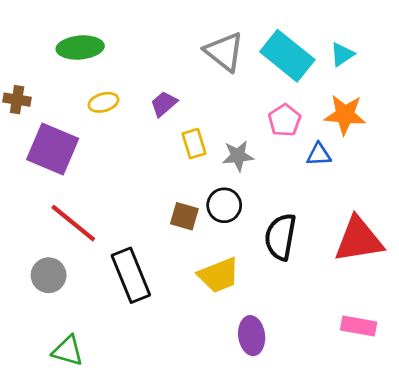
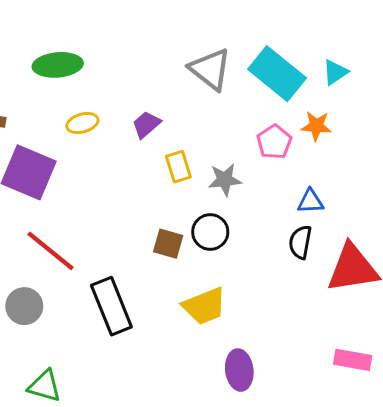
orange star: (345, 115) -> (316, 126), moved, size x0.7
blue triangle: (319, 155) -> (311, 201), moved
black semicircle: (280, 237) -> (300, 242), moved, size x0.7

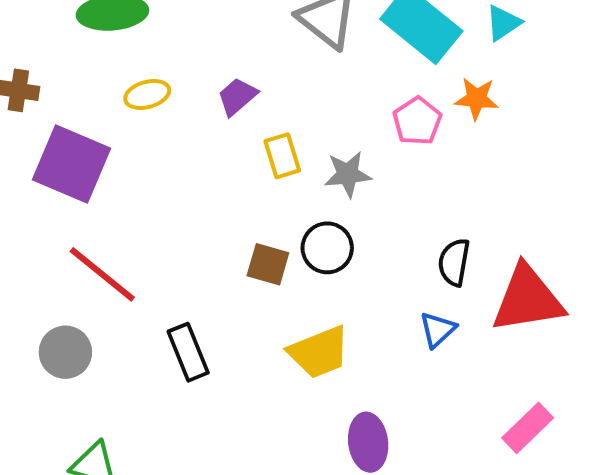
blue triangle: (311, 201) -> (438, 330), moved, turned -40
black rectangle: (111, 306) -> (188, 352), size x0.7
pink rectangle: (353, 360) -> (528, 428), turned -54

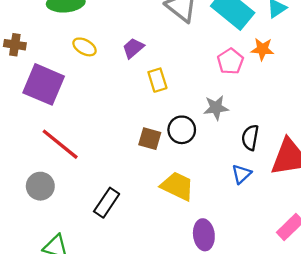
yellow ellipse: (147, 94) -> (84, 47), turned 45
gray star: (348, 174) -> (216, 108), moved
black rectangle: (188, 352) -> (107, 203), moved, turned 56
yellow trapezoid: (319, 352) -> (177, 186), turned -132

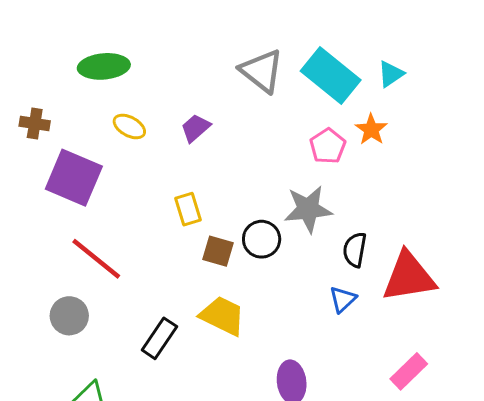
orange star: (262, 49) -> (371, 130), turned 30
yellow rectangle: (157, 80) -> (188, 209), moved
gray star: (216, 108) -> (308, 209), size x1.4
yellow trapezoid: (177, 186) -> (223, 316), moved

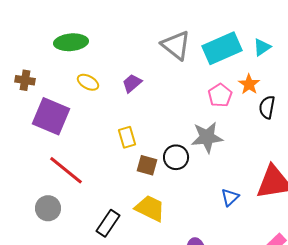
cyan rectangle: (331, 75) -> (222, 48), turned -63
black semicircle: (355, 250) -> (267, 107), moved

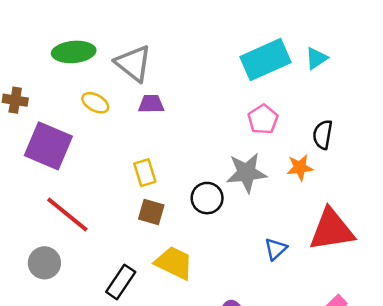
gray triangle: (176, 45) -> (133, 63), moved
purple trapezoid: (132, 83) -> (151, 104), turned 40
orange star: (249, 84) -> (300, 168), moved, turned 30
brown square: (147, 165) -> (151, 212), moved

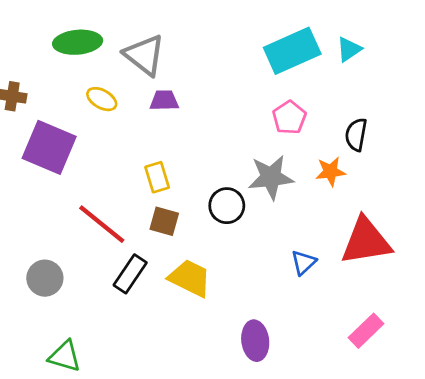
red line: (67, 215) -> (102, 224), moved
black rectangle: (121, 282) -> (130, 274), moved

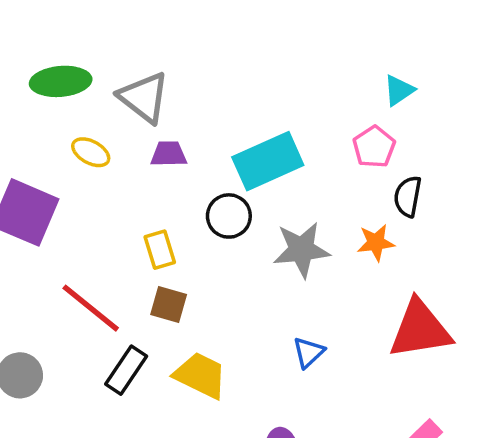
cyan rectangle: (292, 51) -> (268, 161), moved
pink pentagon: (289, 118) -> (374, 147), moved
black circle: (227, 206) -> (229, 216), moved
blue triangle: (304, 262) -> (309, 352), moved

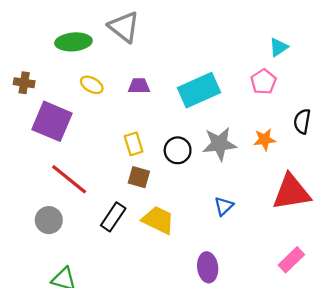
gray triangle: (144, 97) -> (124, 27), moved
black semicircle: (408, 197) -> (302, 121), moved
black circle: (229, 216) -> (178, 150), moved
red line: (91, 308) -> (69, 179), moved

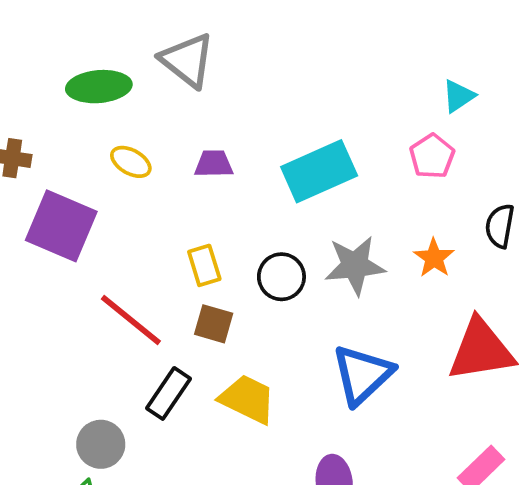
orange star: (265, 140) -> (434, 258), turned -30
red line: (69, 179) -> (131, 320), moved
blue triangle: (224, 206) -> (362, 375), size x1.8
gray circle: (49, 220) -> (101, 444), moved

